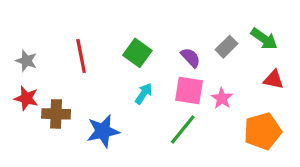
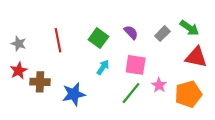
purple semicircle: (191, 58) -> (131, 32), moved
red triangle: (273, 79) -> (196, 57), size x1.5
red star: (26, 98) -> (19, 71), turned 30
pink star: (222, 98) -> (159, 85), moved

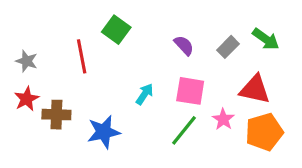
green square: (98, 38) -> (116, 30), moved
red triangle: (196, 57) -> (255, 89), moved

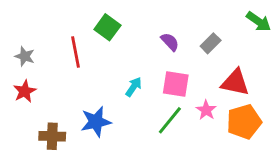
green arrow: (266, 39) -> (259, 21), moved
brown cross: (56, 115) -> (52, 136), moved

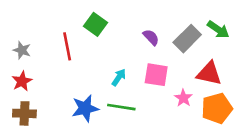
green arrow: (259, 21) -> (218, 30), moved
gray rectangle: (211, 43) -> (187, 39), size x1.5
green line: (170, 120) -> (121, 107), moved, turned 60
brown cross: (52, 136) -> (24, 113), moved

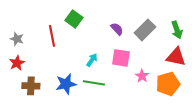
green arrow: (218, 30) -> (177, 30), moved, turned 36
red triangle: (209, 73) -> (176, 57), moved
brown cross: (24, 113) -> (31, 86), moved

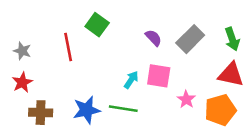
cyan arrow: (92, 60) -> (131, 80), moved

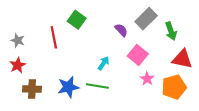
gray rectangle: (190, 39) -> (146, 19), moved
green arrow: (232, 39) -> (171, 31), moved
pink square: (159, 76) -> (138, 55), moved, turned 30

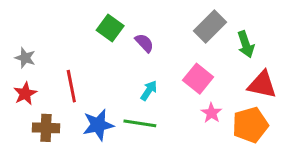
purple semicircle: (121, 30) -> (144, 43), moved
red line: (54, 37) -> (71, 86), moved

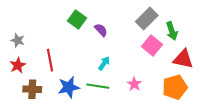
pink square: (198, 79) -> (152, 46), moved
pink star: (211, 113) -> (134, 84), moved

